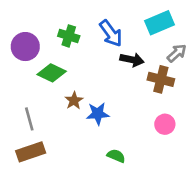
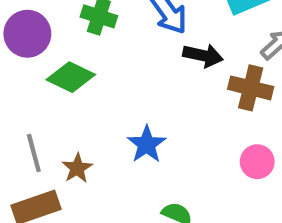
brown star: (74, 101) -> (77, 168), moved
blue star: (98, 114) -> (147, 144), turned -30

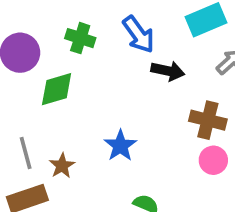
green diamond: (71, 77) -> (57, 89), turned -42
brown cross: (251, 88) -> (208, 120), moved

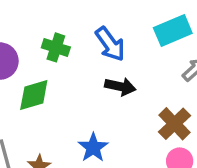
black arrow: (168, 71) -> (120, 86), moved
brown cross: (208, 120) -> (174, 124), turned 32

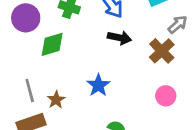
brown cross: (174, 124) -> (162, 51), moved

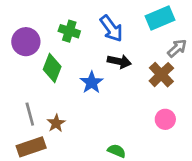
green diamond: (52, 44) -> (52, 68), turned -52
blue star: (98, 85) -> (92, 82), moved

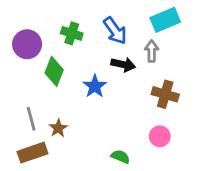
gray arrow: (177, 48) -> (152, 51), moved, turned -48
brown cross: (161, 75) -> (165, 94), moved, turned -30
pink circle: (165, 119) -> (160, 136), moved

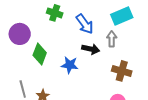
green cross: (72, 33) -> (55, 13), moved
blue star: (95, 86) -> (70, 65), turned -30

